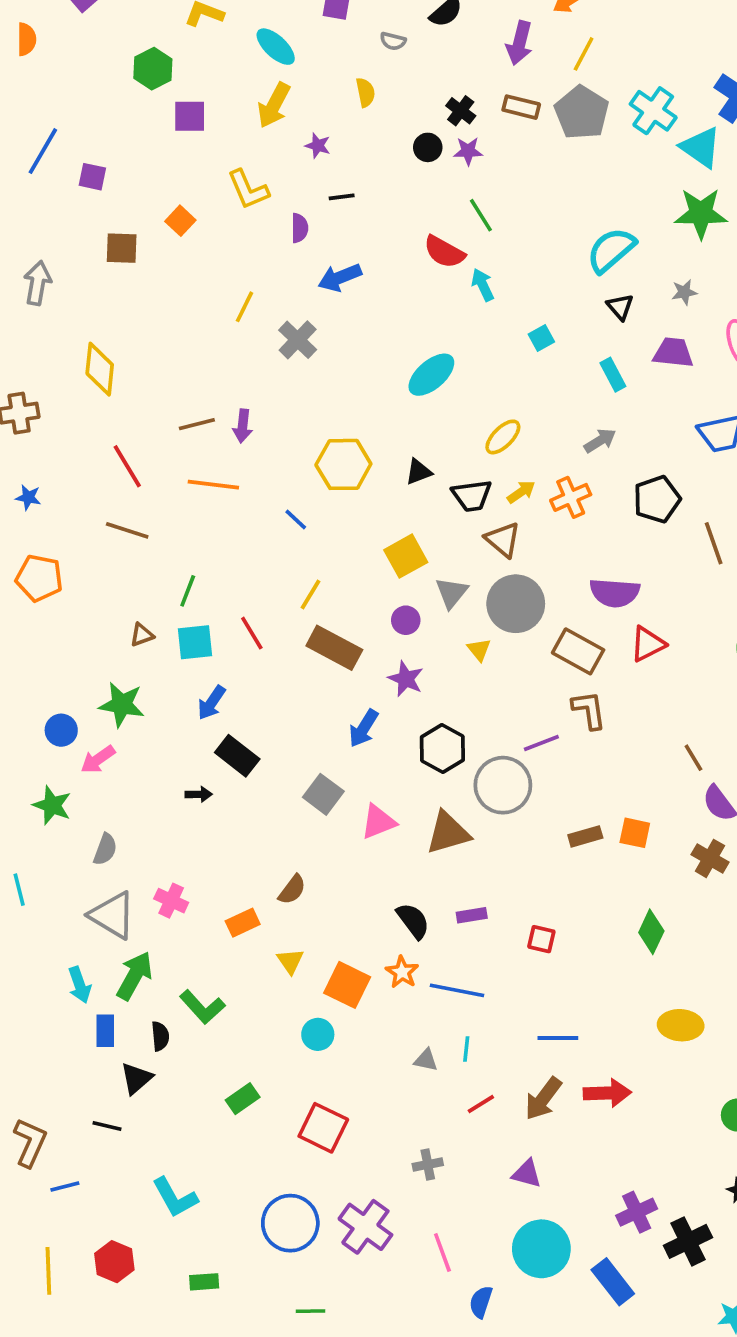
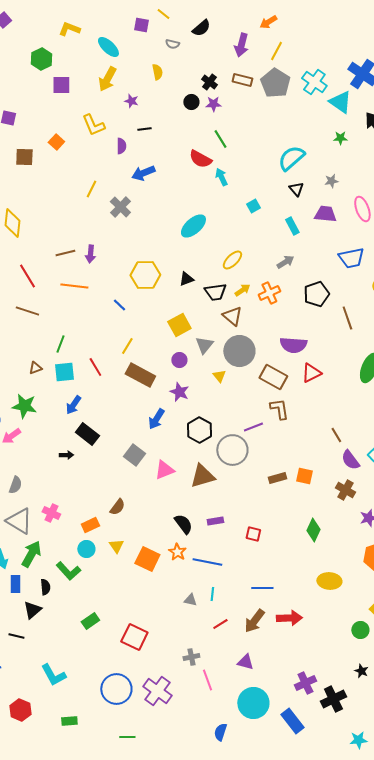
green star: (701, 213) -> (340, 138), size x0.5
cyan circle: (318, 1034) -> (86, 549), moved
pink line: (442, 1252) -> (207, 680), moved

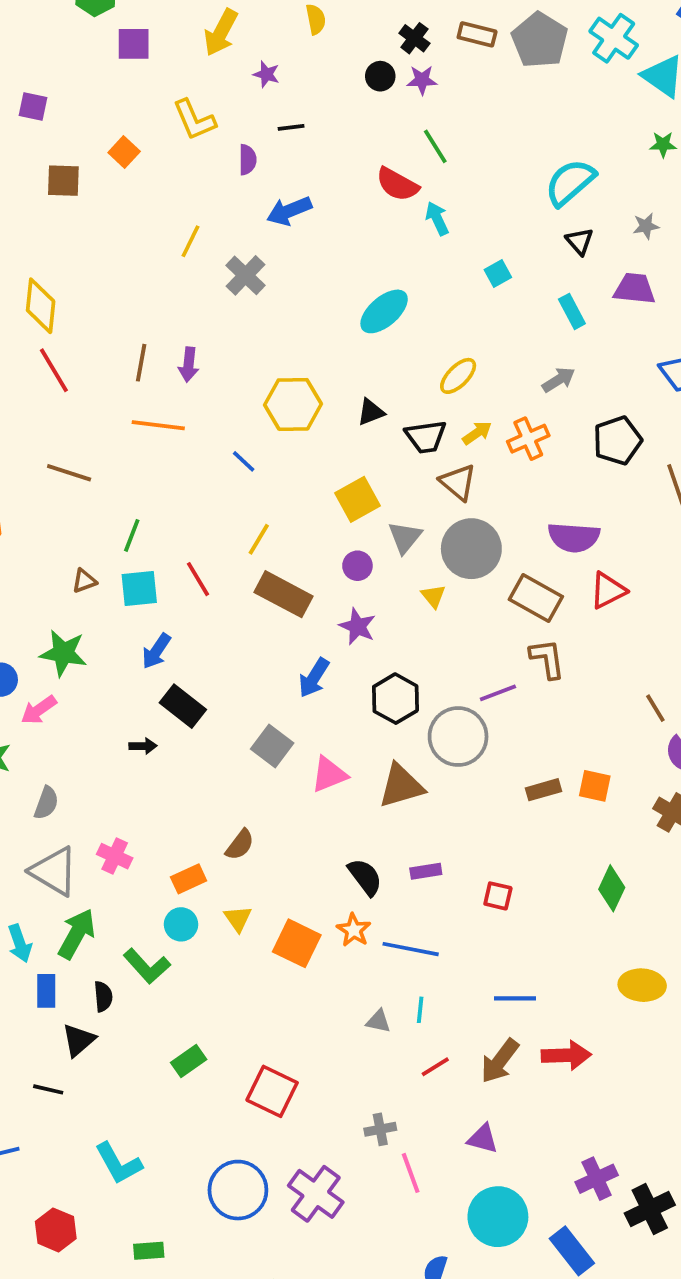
brown line: (65, 253) -> (141, 363), turned -66
red line: (27, 276) -> (54, 370), moved

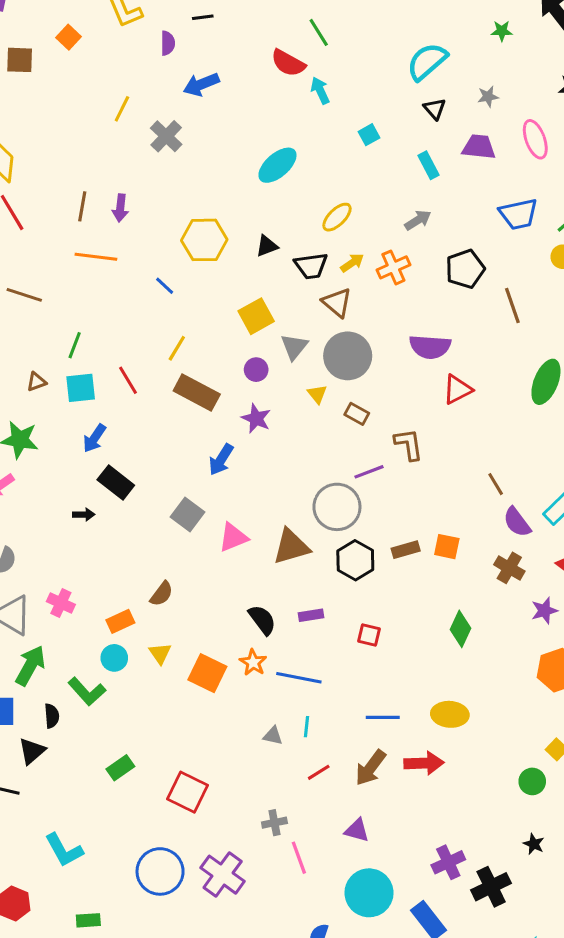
brown rectangle: (536, 598) -> (357, 414), moved, size x0.6
black hexagon: (395, 699) -> (355, 560), moved
yellow ellipse: (642, 985) -> (450, 714), moved

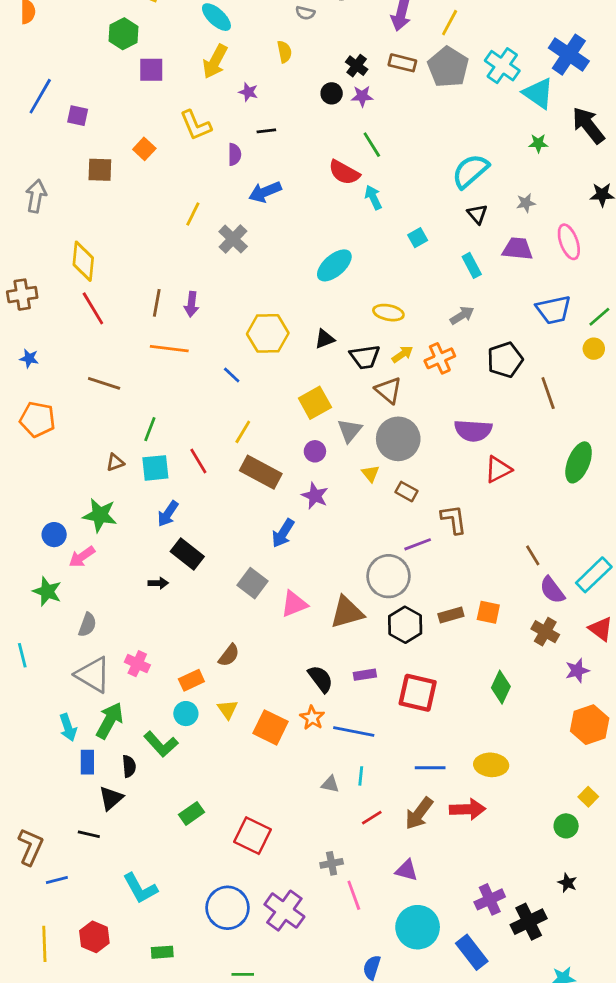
yellow ellipse: (337, 217) -> (388, 313), turned 56
red square: (369, 635) -> (418, 693), size x1.8

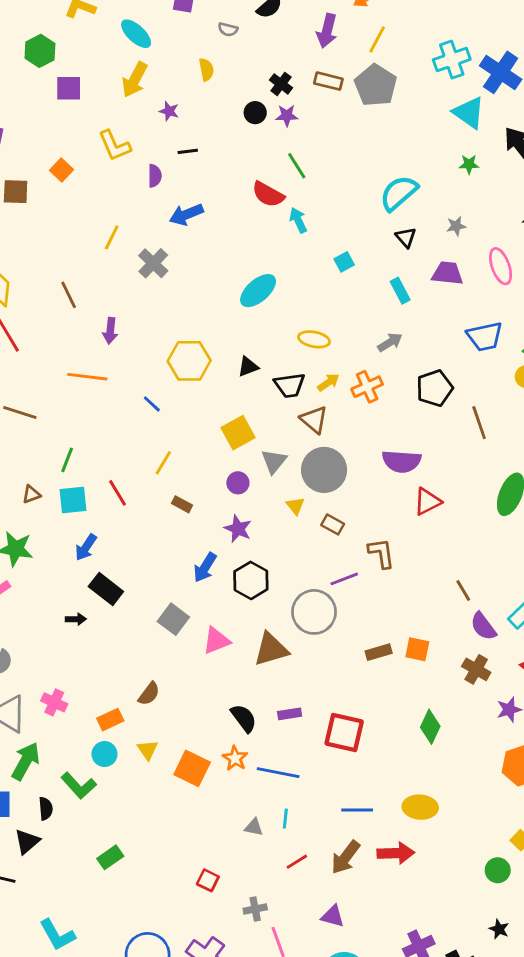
cyan cross: (502, 66) -> (452, 60), moved, turned 36
brown line: (157, 303) -> (69, 295), moved, turned -36
brown rectangle: (261, 472) -> (182, 504), size x0.5
black hexagon: (405, 625) -> (251, 580), moved
red square: (253, 836) -> (208, 880), moved, size x0.6

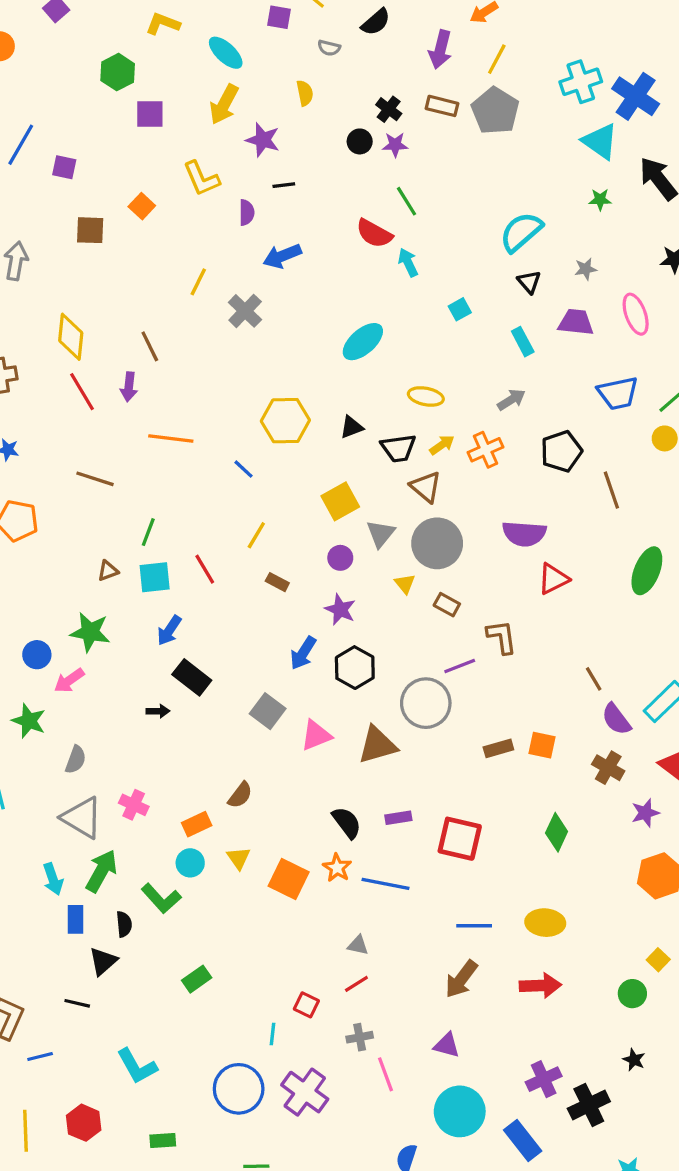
purple star: (169, 111) -> (263, 140), size x1.5
purple arrow: (110, 331) -> (129, 387), moved
cyan line: (285, 819) -> (272, 1034), moved
red arrow: (396, 853) -> (540, 986), moved
red line: (297, 862) -> (356, 984), moved

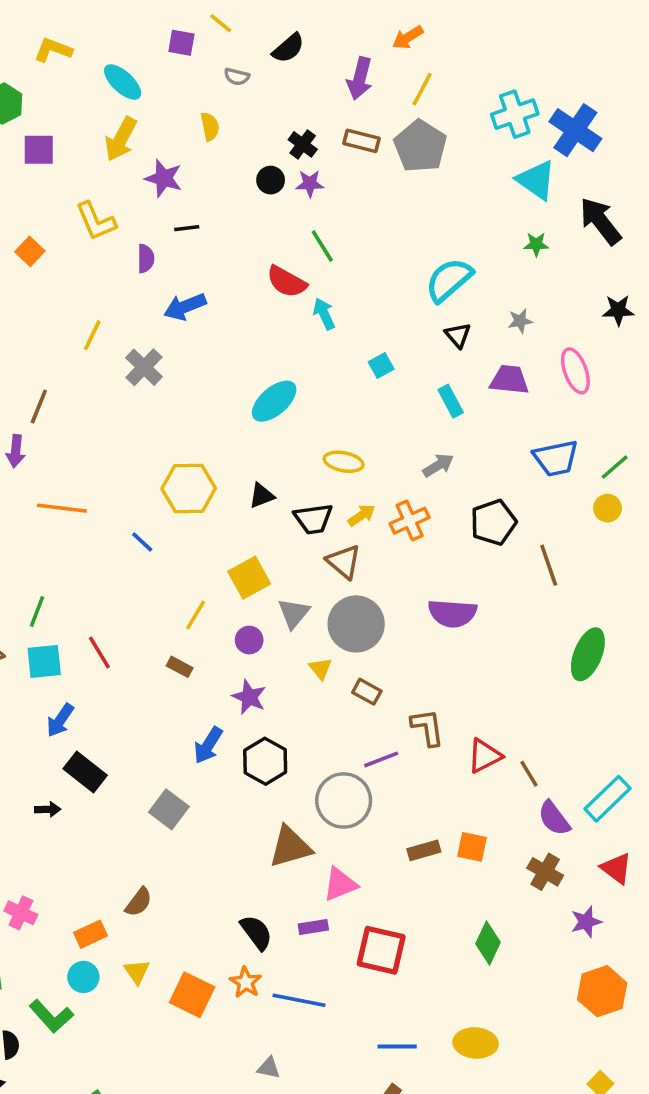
brown line: (150, 346) -> (39, 406), turned 48
yellow line: (256, 535) -> (196, 615), moved
red triangle: (553, 579) -> (484, 756), moved
pink triangle: (316, 735) -> (340, 884), moved

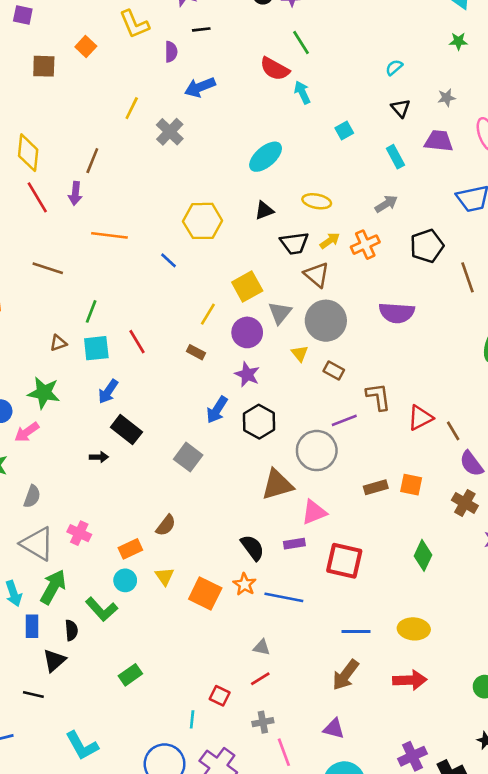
cyan semicircle: (449, 280) -> (394, 67), size x0.5
black triangle: (262, 496) -> (264, 210), moved
purple circle: (249, 640) -> (247, 332), size x1.5

